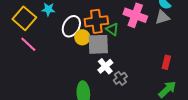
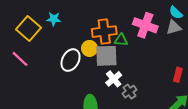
white ellipse: (71, 26) -> (71, 60), moved
green triangle: (112, 29) -> (121, 40), turned -32
pink line: (28, 44) -> (20, 59), moved

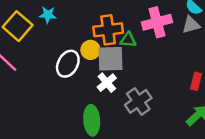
pink cross: (145, 25) -> (157, 22), turned -35
white cross: (114, 79) -> (107, 83), moved
gray cross: (130, 92) -> (138, 101), size x1.5

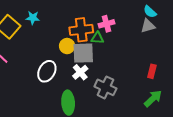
pink cross: (157, 22) -> (106, 24), moved, size x0.7
white ellipse: (68, 64) -> (47, 71), moved
gray cross: (138, 101) -> (105, 87), turned -30

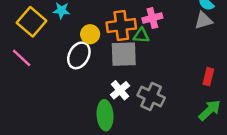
yellow circle: (67, 46) -> (90, 34), moved
white ellipse: (47, 71) -> (79, 55), moved
white cross: (80, 72) -> (120, 90), moved

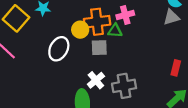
yellow circle: (90, 34) -> (80, 30), moved
gray square: (124, 54) -> (99, 48), size x0.7
gray cross: (151, 96) -> (124, 86), turned -35

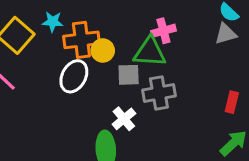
orange cross: (97, 22) -> (81, 40), moved
green triangle: (115, 31) -> (150, 52), size x1.6
gray cross: (124, 86) -> (159, 93), moved

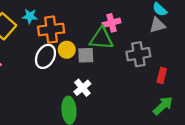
yellow circle: (103, 51) -> (67, 50), moved
gray cross: (159, 93) -> (138, 54), moved

